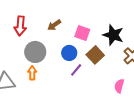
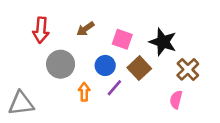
orange arrow: (32, 73) -> (84, 92), moved
pink semicircle: (119, 86) -> (176, 100), moved

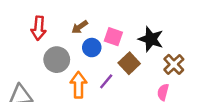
blue circle: (105, 65) -> (92, 48), moved
orange arrow: (84, 92) -> (78, 85), size x1.5

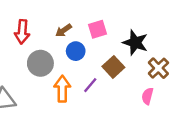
pink square: (113, 37) -> (98, 29), moved, turned -36

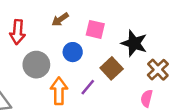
pink square: (98, 29) -> (95, 29), turned 30
brown arrow: (64, 30) -> (60, 19), moved

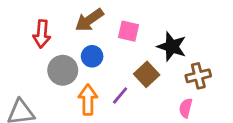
brown arrow: (60, 19) -> (89, 20), size x1.5
blue circle: (73, 52) -> (92, 56), moved
brown cross: (158, 70) -> (198, 76), turned 30

